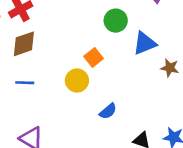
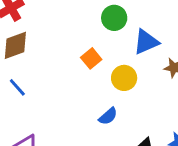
yellow circle: (77, 81) -> (124, 78), moved
blue line: (25, 83) -> (17, 87), turned 48

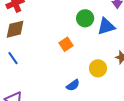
blue triangle: (146, 42) -> (106, 26), moved
yellow circle: (124, 78) -> (98, 68), moved

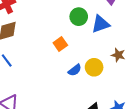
blue semicircle: (73, 85) -> (75, 70), moved

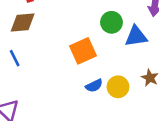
orange square: (60, 44) -> (83, 51), size x1.5

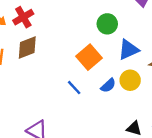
blue triangle: (136, 36) -> (128, 50), moved
blue line: (15, 58) -> (74, 88), moved

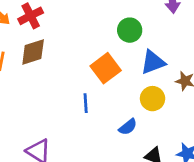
blue semicircle: (108, 85) -> (128, 127), moved
blue line: (74, 88) -> (86, 103), turned 35

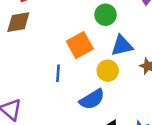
yellow circle: (153, 99) -> (108, 71), moved
blue semicircle: (128, 127) -> (92, 99), size x1.5

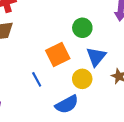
blue triangle: (122, 46) -> (96, 57), turned -40
blue line: (58, 73) -> (37, 79), turned -35

